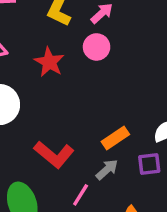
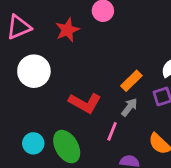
red star: (49, 62) -> (67, 30), turned 30

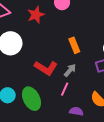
orange rectangle: (131, 81) -> (74, 45), moved, turned -70
gray arrow: (129, 107) -> (70, 70), moved

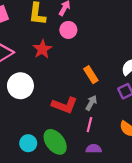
purple semicircle: (76, 111) -> (94, 149), moved

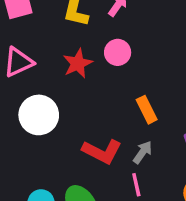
pink circle: (68, 30) -> (118, 52), moved
pink line: (89, 125) -> (136, 185), turned -32

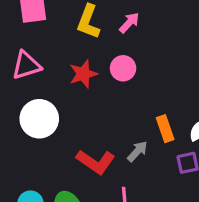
orange rectangle: (147, 110) -> (165, 129), moved
gray arrow: (143, 152) -> (137, 151), moved

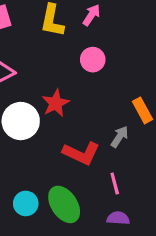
red star: (83, 74) -> (56, 103), moved

